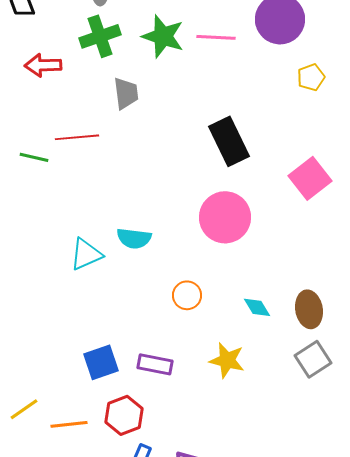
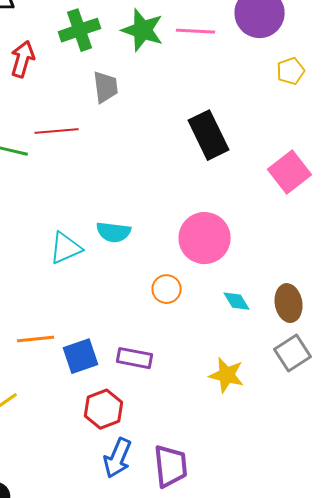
red arrow: (43, 65) -> (23, 59), turned 108
pink circle: (225, 217) -> (205, 238), moved
yellow star: (227, 360) -> (227, 375), moved
orange line: (69, 424) -> (36, 339), moved

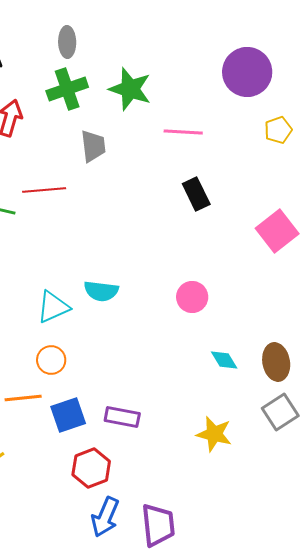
pink line: (196, 31) -> (183, 132), moved
black rectangle: (209, 135) -> (196, 194), size x0.7
pink circle: (205, 238) -> (192, 297), size x0.6
orange circle: (167, 289) -> (51, 360), moved

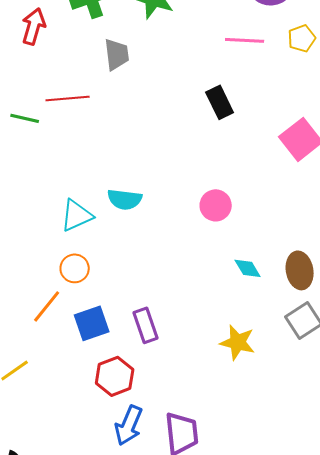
pink line: (183, 132) -> (245, 40), moved
orange line: (23, 398) -> (47, 306), turned -45
purple rectangle: (122, 417) -> (146, 325), turned 60

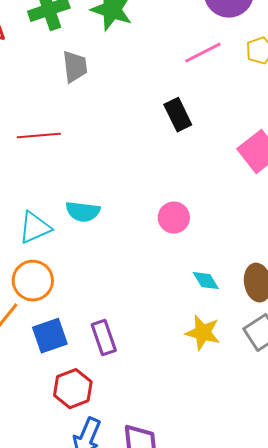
pink line: (245, 40) -> (203, 53), turned -30
red line: (68, 98) -> (39, 136), moved
orange circle: (75, 268) -> (33, 281), size x1.4
yellow star: (238, 342) -> (203, 333), moved

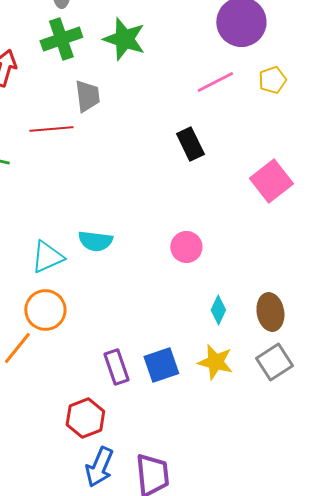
red line: (39, 136) -> (51, 129), moved
cyan diamond: (206, 281) -> (218, 310), turned 56
blue square: (50, 336) -> (161, 365), moved

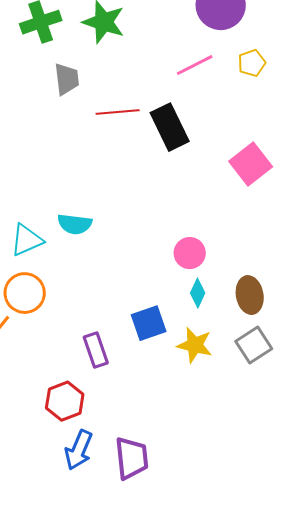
red line: (51, 129) -> (118, 112), moved
black rectangle: (190, 144) -> (170, 127), size x1.4
pink circle: (186, 247) -> (190, 253), moved
blue square: (161, 365) -> (149, 323), moved

